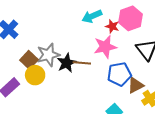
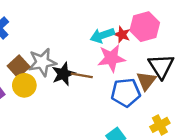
cyan arrow: (92, 16) -> (102, 35), moved
brown triangle: (136, 85) -> (146, 81), moved, turned -30

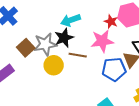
cyan arrow: (102, 35) -> (71, 20), moved
black star: (63, 74) -> (64, 38), moved
yellow circle: (24, 85) -> (54, 65), moved

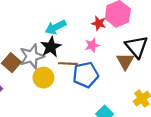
pink star: (102, 41) -> (92, 45), size x0.6
blue pentagon: (114, 69) -> (86, 75), moved

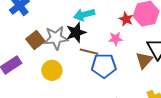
yellow circle: (43, 78) -> (52, 70), moved

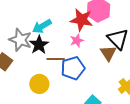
red star: (126, 19) -> (81, 20), size x1.6
gray star: (56, 38) -> (20, 40), moved, turned -30
yellow circle: (52, 70) -> (39, 84), moved

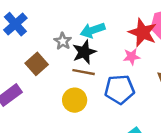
gray star: (20, 40) -> (63, 41), size x0.6
brown line: (56, 59) -> (84, 72), moved

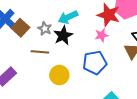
brown square: (37, 64) -> (20, 28), moved
brown line: (84, 72) -> (40, 52), moved

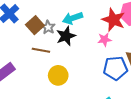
brown square: (20, 28) -> (35, 25), moved
blue pentagon: (95, 63) -> (115, 68), moved

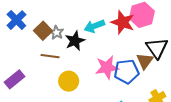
cyan arrow: (73, 18) -> (94, 26), moved
pink star: (105, 39) -> (107, 67), moved, size x1.6

